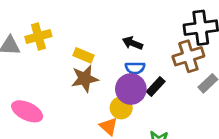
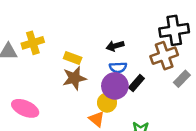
black arrow: (133, 43) -> (115, 46), turned -35

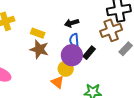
blue semicircle: (118, 67) -> (74, 40), turned 88
brown star: (74, 78) -> (39, 49), turned 30

